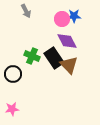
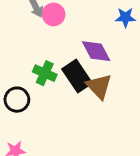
blue star: (74, 16) -> (125, 17), moved
pink circle: (62, 19) -> (54, 14), moved

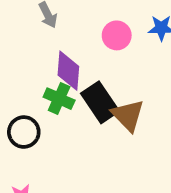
pink circle: (54, 14) -> (117, 35), moved
purple diamond: (96, 51) -> (68, 71), moved, turned 32

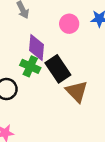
brown triangle: (128, 115) -> (77, 92), moved

